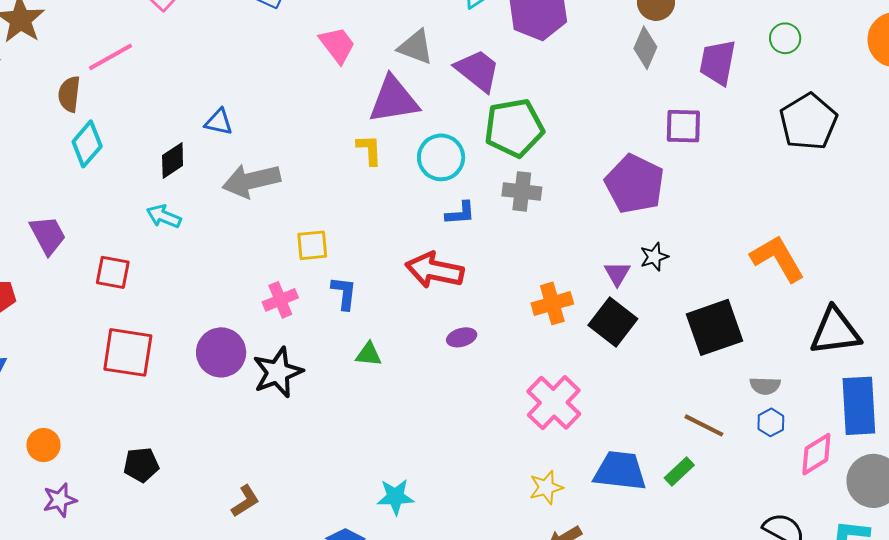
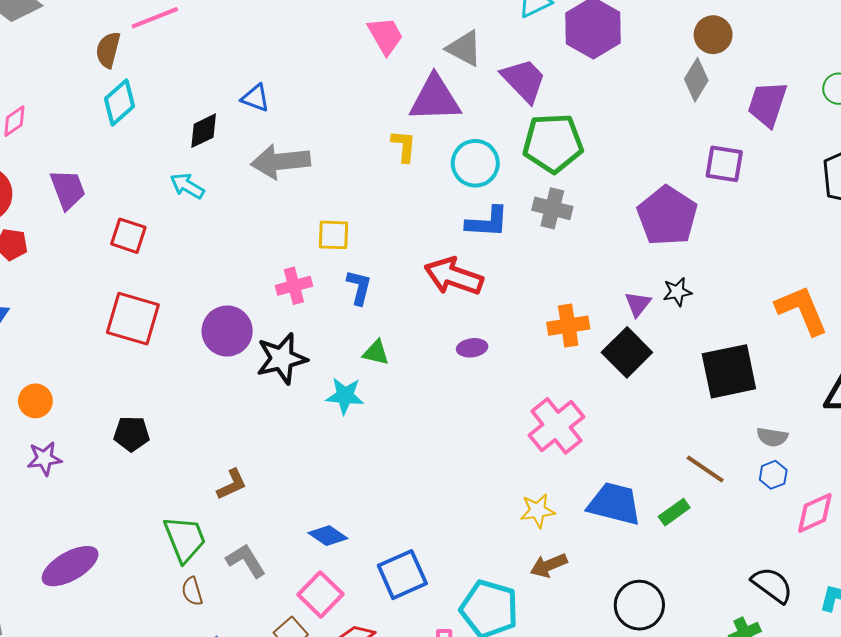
blue L-shape: (460, 213) -> (487, 222), size x1.4
cyan star: (395, 497) -> (345, 396), moved

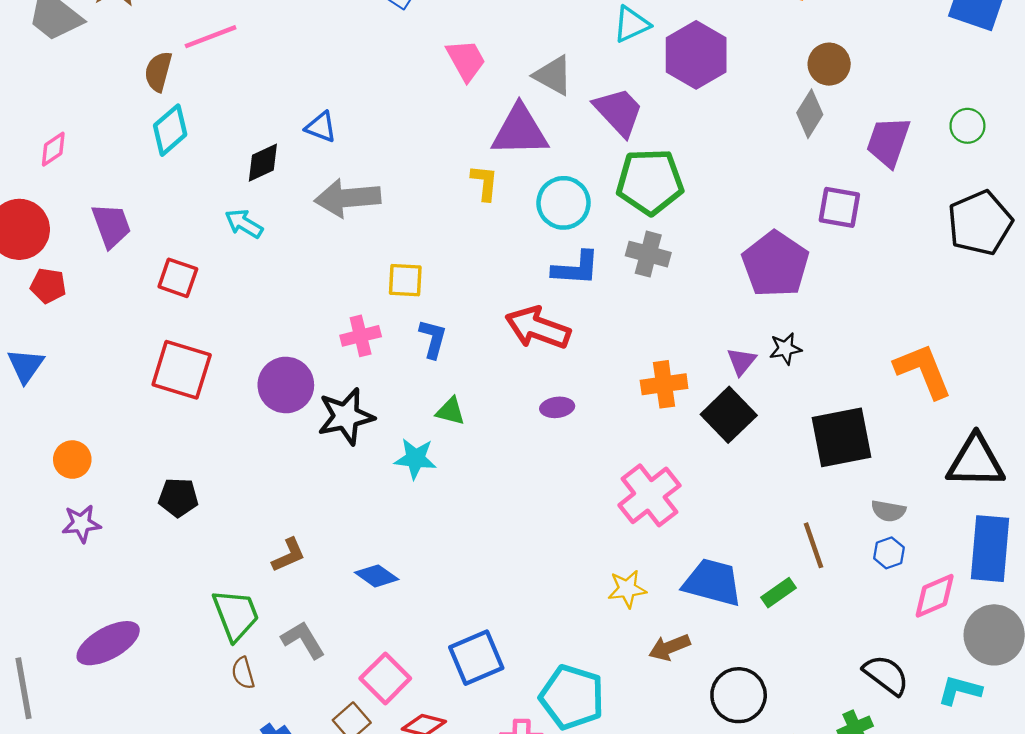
brown line: (705, 469) -> (814, 545), turned 36
blue diamond: (328, 536) -> (377, 576), moved
brown arrow: (549, 565) -> (669, 647), moved

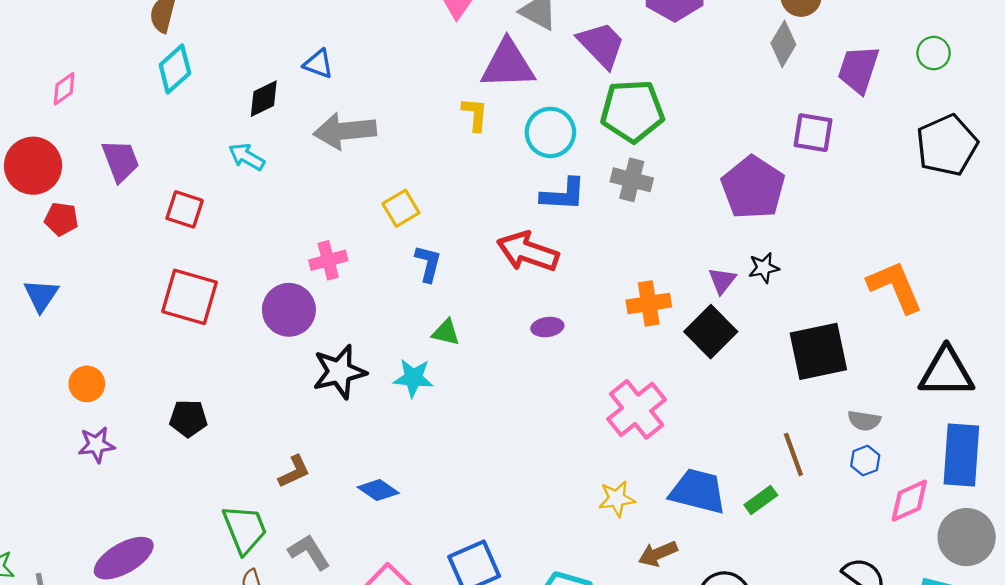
yellow square: (405, 280) -> (401, 208), turned -33
pink cross: (361, 336) -> (328, 260), moved
black star: (346, 416) -> (339, 372), moved

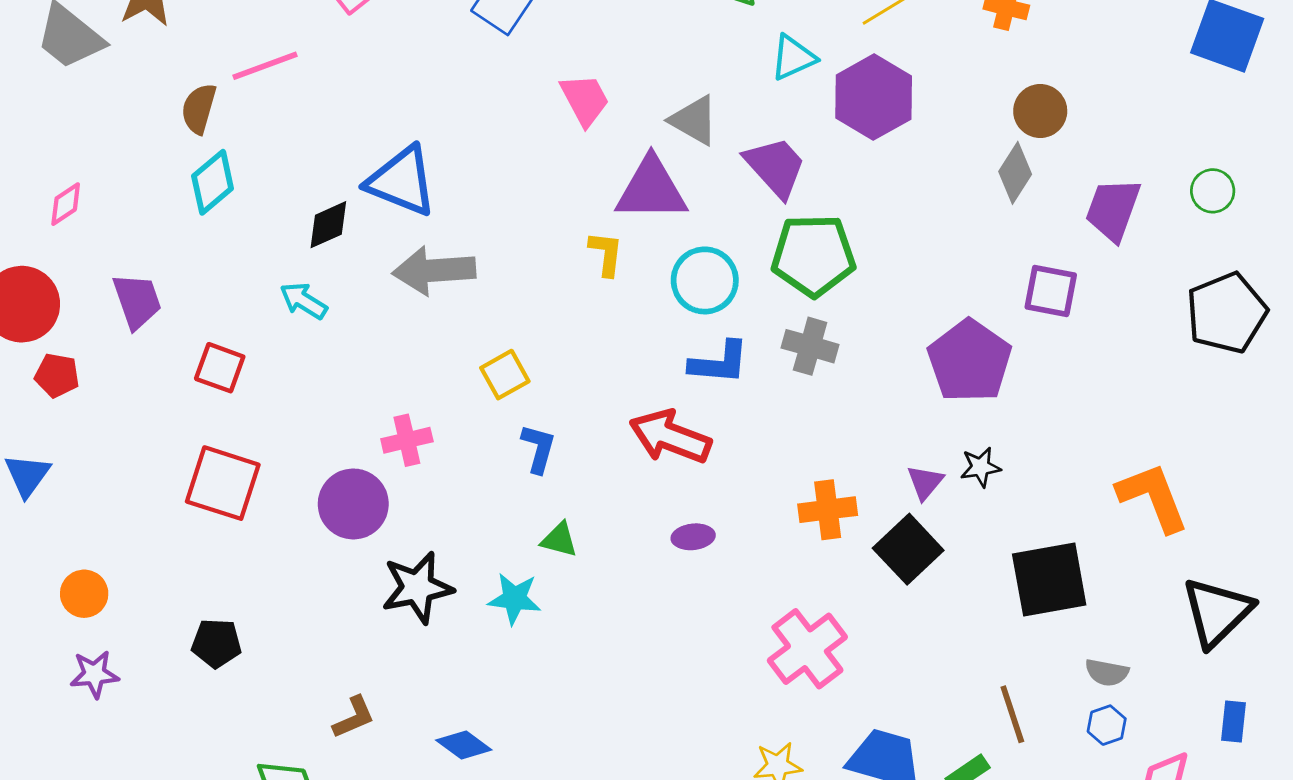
blue triangle: (318, 64) -> (402, 181), size x1.8
black triangle: (946, 372) -> (1217, 612), turned -46
blue rectangle: (961, 455) -> (1233, 721), size x0.5

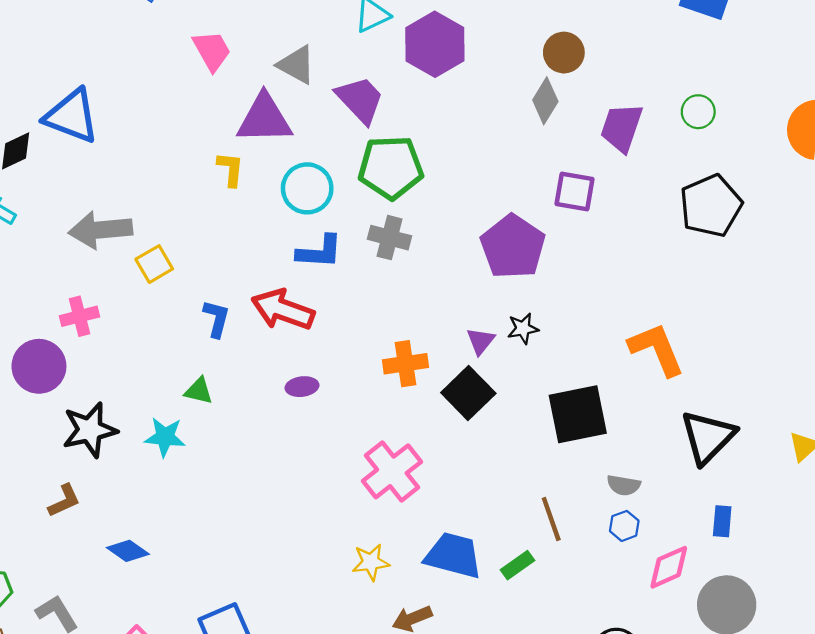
gray arrow: (434, 271) -> (100, 230), moved
blue L-shape: (538, 448) -> (216, 319), moved
brown L-shape: (354, 717) -> (64, 501), moved

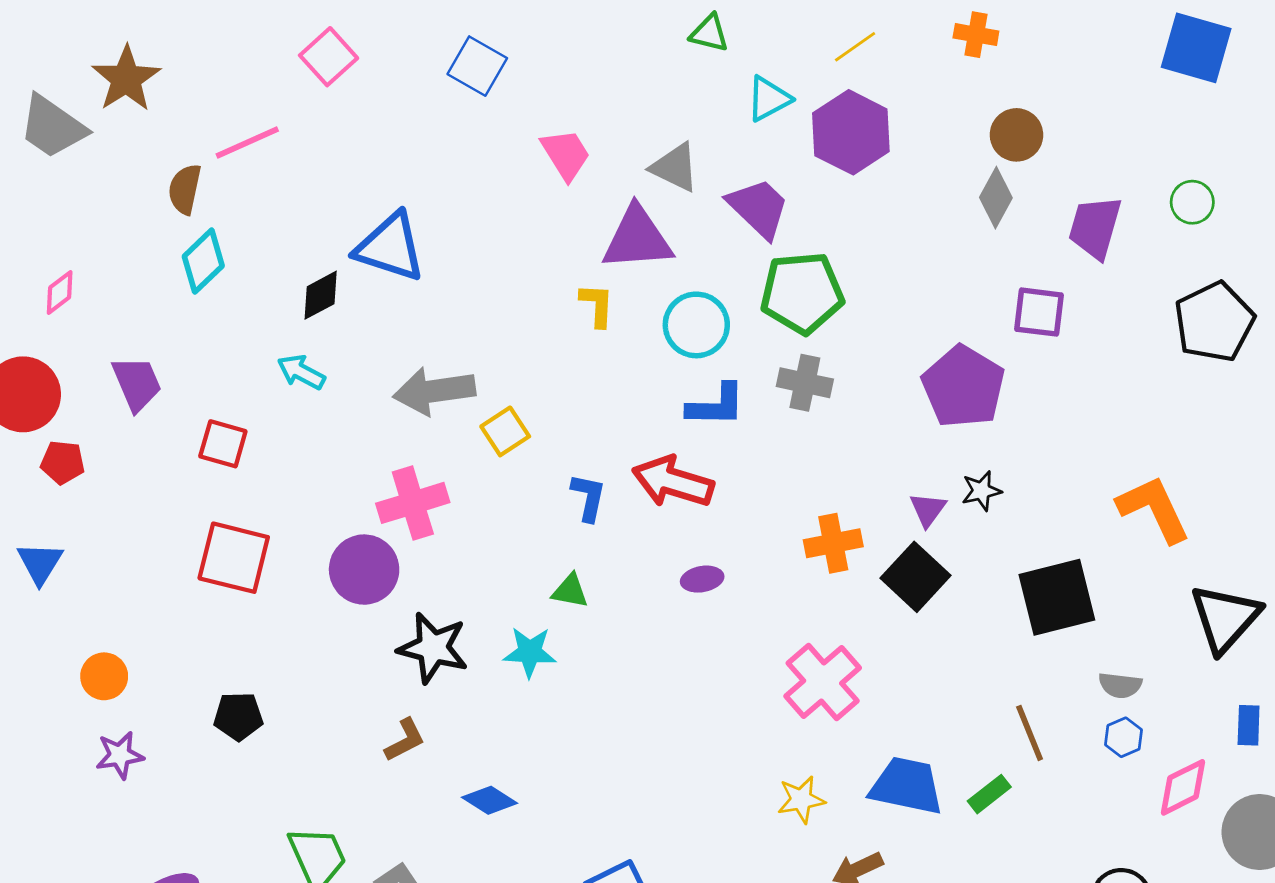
pink cross: (79, 316) -> (413, 503), size x1.4
black star: (90, 430) -> (433, 648), turned 30

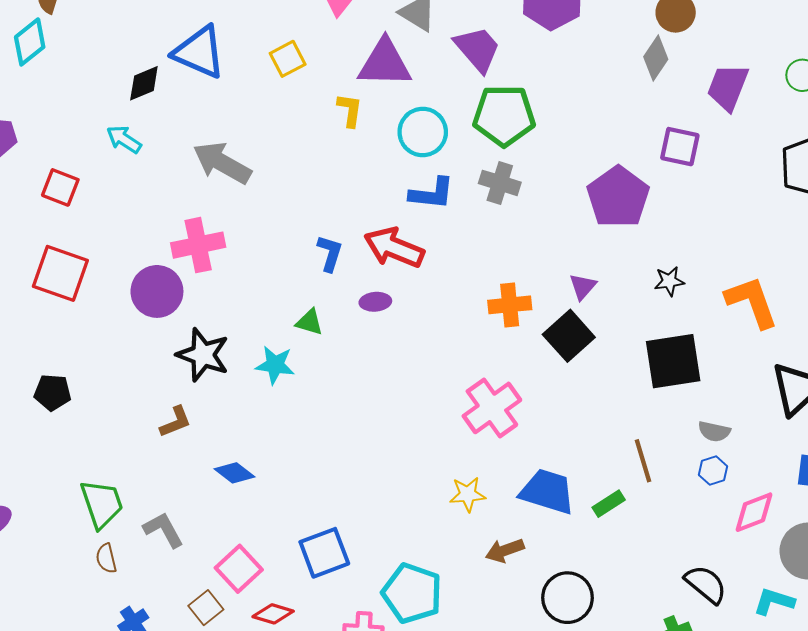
cyan diamond: (203, 261) -> (30, 42), moved
gray arrow: (434, 391) -> (222, 163), turned 32
yellow square: (505, 431) -> (288, 59), moved
black star: (981, 491) -> (669, 281), moved
purple ellipse: (702, 579) -> (375, 302), moved

